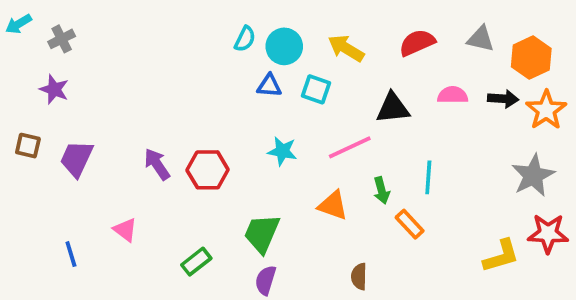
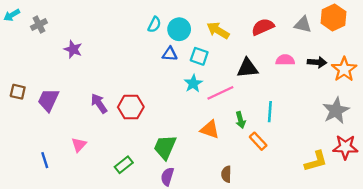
orange hexagon: (531, 58) -> (334, 17), moved
purple star: (54, 89) -> (73, 49), moved
cyan star: (282, 151) -> (193, 83), moved, turned 30
pink triangle: (125, 230) -> (79, 145), turned 35

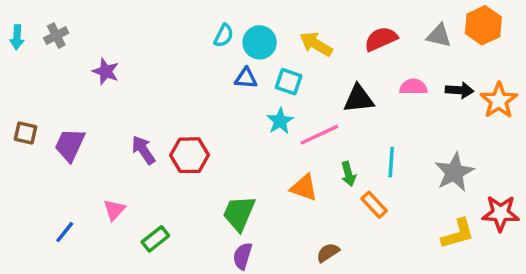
cyan arrow: (12, 15) -> (17, 37), moved, turned -56
gray star: (336, 111) -> (454, 172), moved
blue line: (45, 160) -> (65, 232), turned 56
green rectangle: (124, 165) -> (155, 239), moved
brown semicircle: (226, 174) -> (328, 253), turned 56

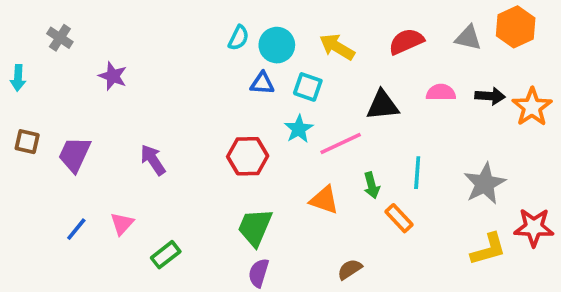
gray cross: (56, 36) -> (60, 38), turned -30
cyan arrow: (17, 37) -> (18, 78), moved
red hexagon: (190, 155) -> (248, 156), moved
blue line: (65, 232) -> (76, 229), moved

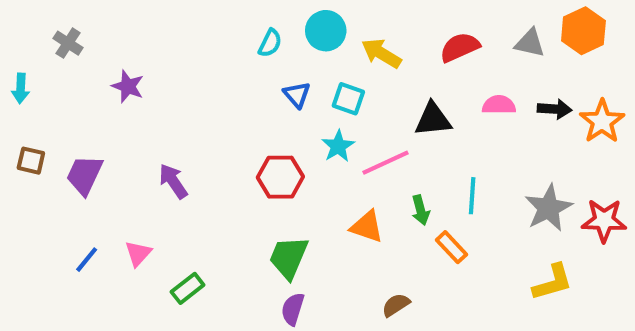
cyan circle: (277, 45) -> (326, 31), moved
blue triangle: (262, 83) -> (297, 95), turned 45
red star: (534, 227) -> (604, 220), moved

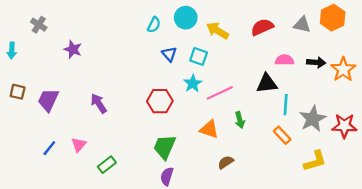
black triangle: (433, 119) -> (267, 83), moved
cyan line: (472, 196) -> (286, 105), moved
orange rectangle: (451, 247) -> (282, 135), moved
brown semicircle: (396, 305) -> (226, 162), moved

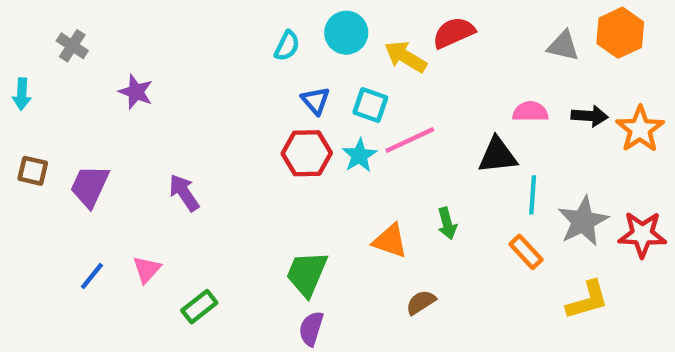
red semicircle: (262, 27) -> (454, 33), moved
pink line: (220, 93) -> (410, 140), moved
red hexagon: (160, 101) -> (307, 153), moved

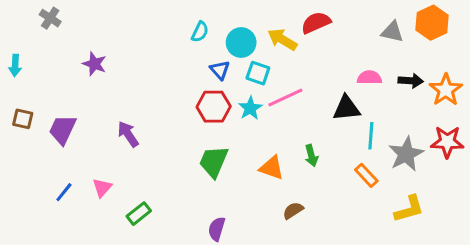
cyan circle: (346, 33) -> (241, 43), moved
gray cross: (72, 46) -> (50, 18), moved
red star: (642, 234) -> (447, 142), moved
green trapezoid: (307, 274) -> (214, 162), moved

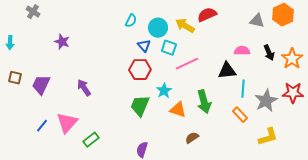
black arrow: (411, 81) -> (269, 53), turned 63
cyan star: (250, 108) -> (164, 91), moved
green arrow: (311, 156) -> (204, 102), size x1.6
pink triangle: (102, 188) -> (67, 123), size x1.6

